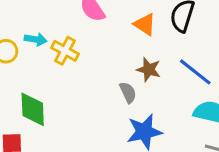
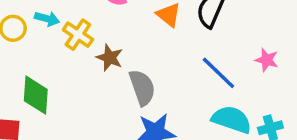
brown star: (149, 70) -> (110, 58), moved
gray semicircle: (128, 92) -> (142, 88), size x1.5

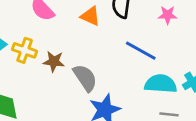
pink star: (267, 60) -> (168, 15), moved

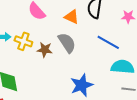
gray semicircle: (85, 78) -> (67, 43), moved

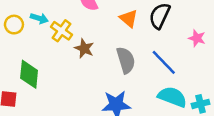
gray semicircle: (67, 43) -> (126, 60), moved

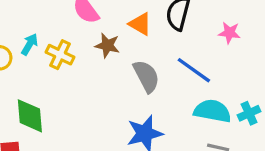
cyan arrow: (39, 18) -> (30, 44), turned -66
brown star: (84, 48) -> (107, 45), moved

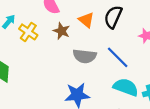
gray semicircle: (146, 76) -> (85, 56), turned 115

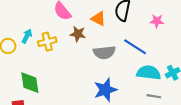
yellow cross: (28, 32) -> (47, 42), turned -36

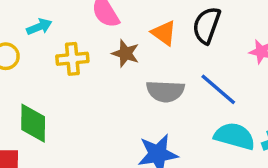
cyan arrow: (27, 36) -> (39, 27), moved, turned 32

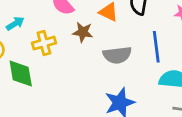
blue line: (218, 89) -> (156, 47), turned 52
green diamond: (33, 123) -> (21, 74), moved

